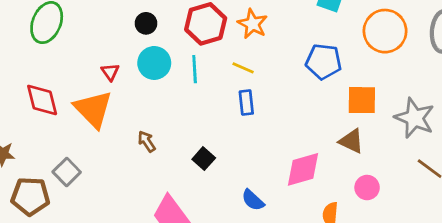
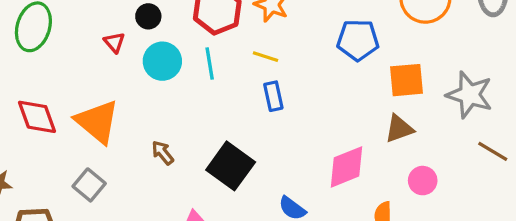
red triangle: (110, 72) -> (114, 42), moved
brown triangle: (351, 141) -> (399, 129), turned -40
black square: (204, 159) -> (231, 166), size x1.8
gray square: (67, 172) -> (89, 185), moved

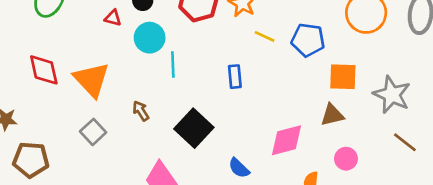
red triangle: (114, 42) -> (113, 18), turned -42
yellow line: (266, 57) -> (265, 36), moved
cyan line: (210, 64) -> (173, 64), moved
gray square: (89, 185) -> (93, 132), moved

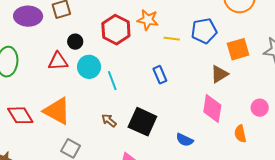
red triangle: (113, 18) -> (58, 61), size x1.5
brown arrow: (141, 111) -> (109, 121), moved
brown triangle: (332, 115) -> (219, 74), moved
pink diamond: (286, 140) -> (212, 108), turned -48

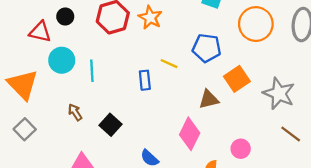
yellow line: (172, 39) -> (169, 64), moved
orange square: (238, 49) -> (237, 79), turned -35
cyan circle: (89, 67) -> (62, 60), moved
black square: (142, 122) -> (111, 125), size x0.7

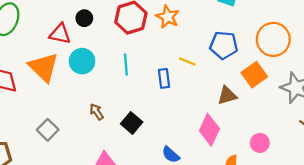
orange circle: (256, 24) -> (273, 39), moved
cyan line: (92, 71) -> (126, 65), moved
orange triangle: (23, 85) -> (44, 67), moved

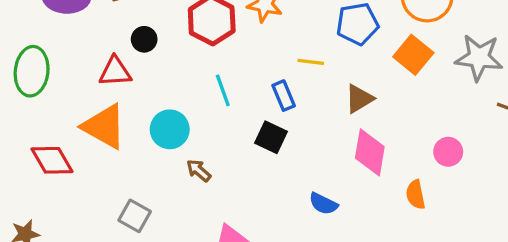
cyan circle: (82, 61) -> (170, 129), moved
brown triangle: (227, 95) -> (359, 99), moved
black square: (132, 123) -> (271, 137), moved

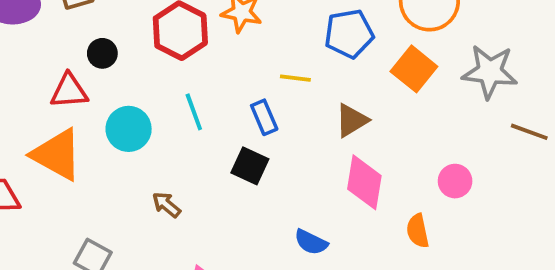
cyan circle: (170, 129) -> (129, 129), moved

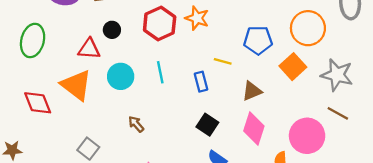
brown line: (529, 132) -> (338, 113), moved
black square: (250, 166) -> (207, 125), moved
pink circle: (455, 181) -> (307, 136), size x1.8

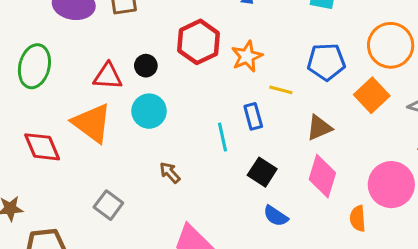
orange star: (197, 18) -> (247, 56), moved, turned 30
black circle: (112, 30) -> (146, 66), moved
cyan line: (160, 72) -> (222, 137), moved

